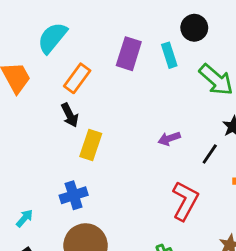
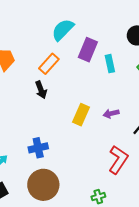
cyan semicircle: (52, 38) -> (63, 30), moved
cyan rectangle: (169, 55) -> (110, 64), moved
yellow rectangle: (91, 145) -> (81, 115), moved

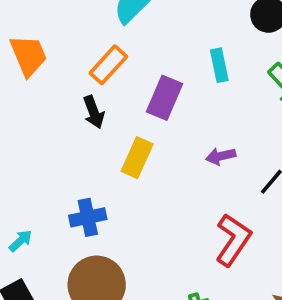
purple rectangle: (88, 50) -> (165, 98), moved
yellow rectangle: (81, 115) -> (137, 158), moved

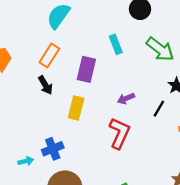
red L-shape: (233, 240) -> (119, 133), moved
cyan arrow: (20, 241) -> (26, 161), moved, turned 40

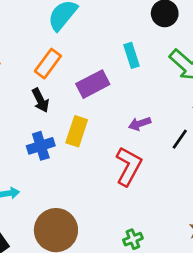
purple rectangle: (86, 69) -> (93, 84), turned 45
blue cross: (53, 149) -> (41, 146), moved

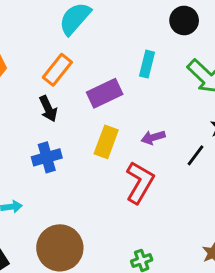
cyan rectangle: (131, 55) -> (147, 64), turned 30
yellow rectangle: (77, 131) -> (106, 142), moved

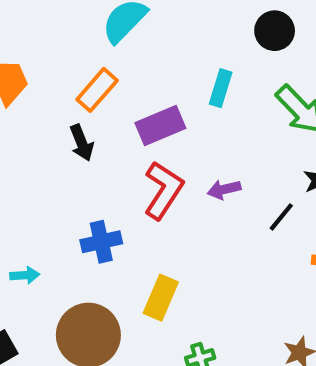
yellow rectangle: (106, 142) -> (161, 298), moved
blue cross: (47, 157) -> (101, 242), moved
red L-shape: (140, 182) -> (163, 190), moved

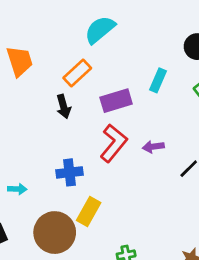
yellow rectangle: (161, 298) -> (89, 212), moved

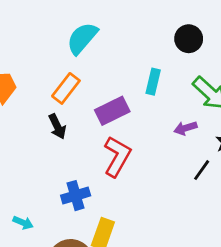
purple arrow: (153, 147) -> (185, 128), moved
cyan arrow: (17, 189) -> (23, 223), turned 30

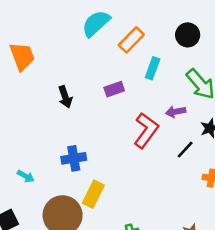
orange rectangle: (66, 88) -> (131, 40), moved
purple rectangle: (112, 111) -> (114, 89), size x0.7
red L-shape: (117, 156) -> (146, 130), moved

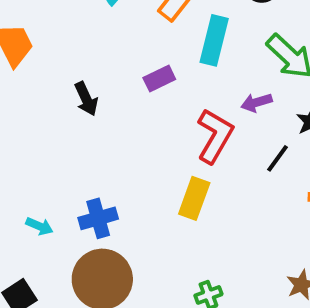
cyan rectangle: (153, 68) -> (214, 40), size x1.4
blue cross: (74, 158) -> (98, 218), moved
yellow rectangle: (93, 194) -> (194, 198), moved

